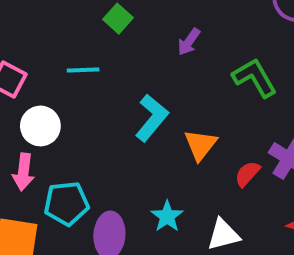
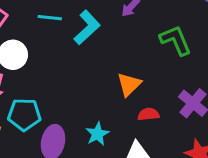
cyan L-shape: (152, 118) -> (87, 27), moved
red semicircle: (247, 174) -> (148, 114), moved, turned 35

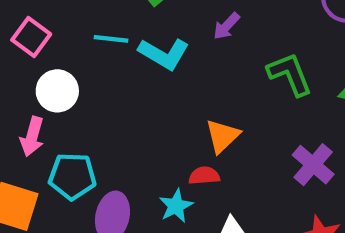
cyan L-shape: (87, 27) -> (164, 54), turned 72
red semicircle: (148, 114) -> (204, 176), moved

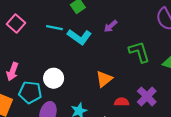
white circle: (57, 91) -> (54, 78), moved
red semicircle: (204, 176) -> (122, 102), moved

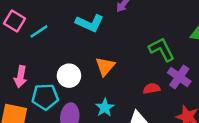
cyan line: (54, 28) -> (39, 31), moved, turned -35
green L-shape: (139, 52) -> (162, 49), moved
orange triangle: (104, 79) -> (105, 66), moved

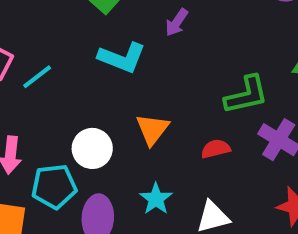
green L-shape: (162, 49) -> (246, 95), turned 108
red semicircle: (152, 88) -> (216, 149), moved

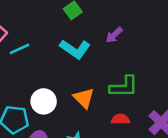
green L-shape: (246, 95) -> (124, 87), moved
orange triangle: (152, 129) -> (84, 98), turned -35

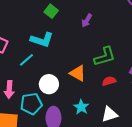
cyan line: (19, 49) -> (26, 60), moved
cyan L-shape: (75, 49) -> (42, 40), moved

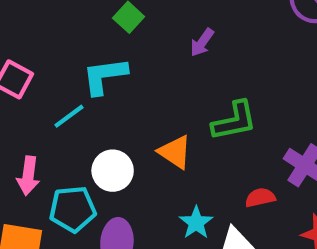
cyan L-shape: (42, 40) -> (105, 76), turned 150
red semicircle: (109, 81) -> (260, 198), moved
cyan star: (81, 107) -> (196, 223), moved

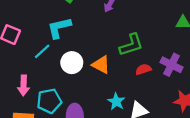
white circle: (113, 171) -> (72, 63), moved
red semicircle: (260, 198) -> (143, 69), moved

